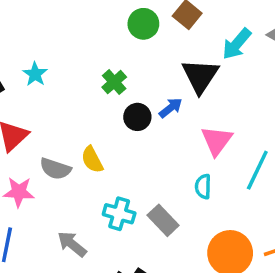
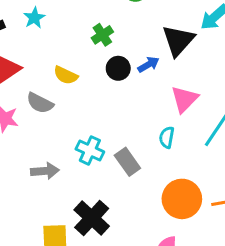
yellow semicircle: (92, 160) -> (66, 75), moved, turned -45
gray arrow: (72, 244) -> (45, 171), turned 128

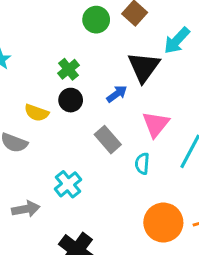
black circle: (118, 68) -> (71, 100), moved
cyan cross: (90, 150) -> (68, 184), turned 32
gray rectangle: (127, 162) -> (108, 140), moved

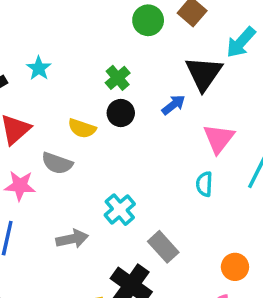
gray rectangle: (108, 140) -> (163, 247), moved
orange circle: (163, 223) -> (235, 267), moved, size x0.6

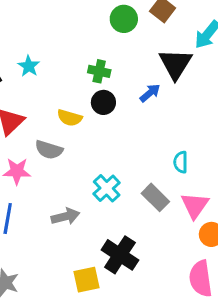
green cross: (118, 78) -> (99, 71), turned -35
pink triangle: (219, 139) -> (195, 205), moved
gray rectangle: (163, 247) -> (155, 197), moved

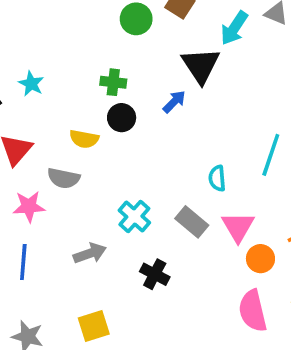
black cross: (120, 255) -> (155, 274), moved, size x0.7
yellow square: (87, 280) -> (94, 326), moved

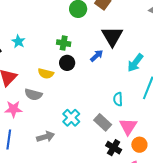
cyan arrow: (234, 28) -> (135, 63), moved
black cross: (155, 274) -> (114, 148), moved

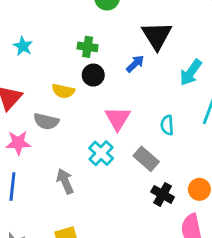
pink triangle: (128, 126) -> (118, 119), moved
gray arrow: (46, 137) -> (65, 181), turned -96

